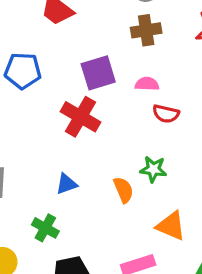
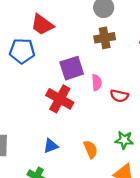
blue pentagon: (23, 71) -> (22, 51), moved
pink semicircle: (147, 84) -> (97, 82), moved, turned 84
green star: (153, 169) -> (124, 140), moved

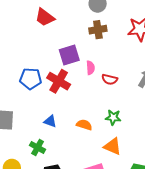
blue pentagon: (22, 51) -> (31, 79), moved
blue triangle: (51, 146) -> (50, 121), turned 40
orange semicircle: (91, 149) -> (84, 125), turned -49

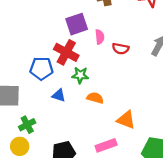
blue pentagon: (31, 79) -> (41, 68), moved
green star: (113, 117) -> (80, 75), moved
green cross: (38, 147) -> (27, 125), moved, turned 35

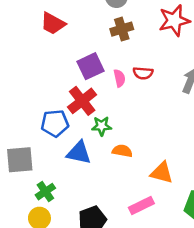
red semicircle: (121, 49) -> (143, 73), moved
red cross: (66, 52) -> (82, 101), turned 30
blue triangle: (59, 95) -> (79, 153), size x1.5

